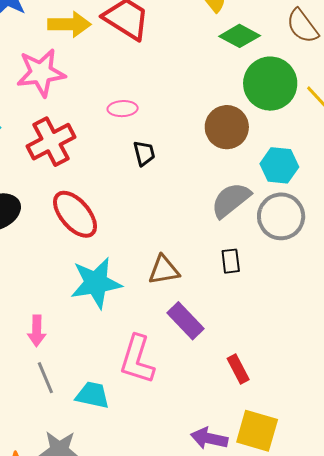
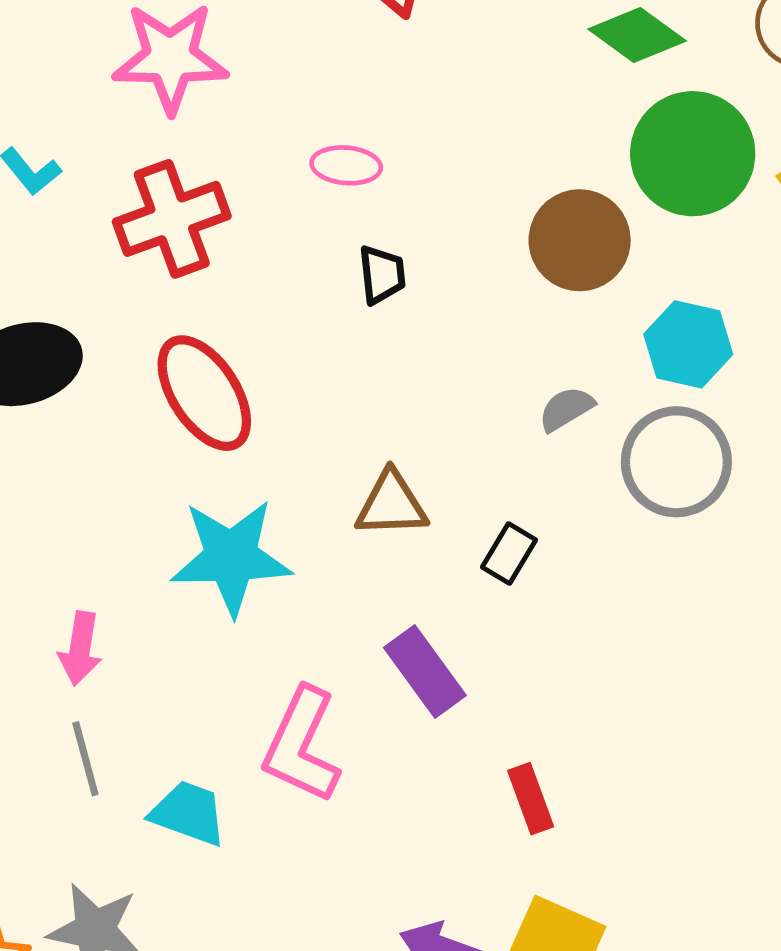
gray semicircle: (231, 200) -> (566, 409), size x0.6
black rectangle: (231, 261) -> (509, 554), moved, turned 30
brown triangle: (164, 270) -> (391, 504), moved

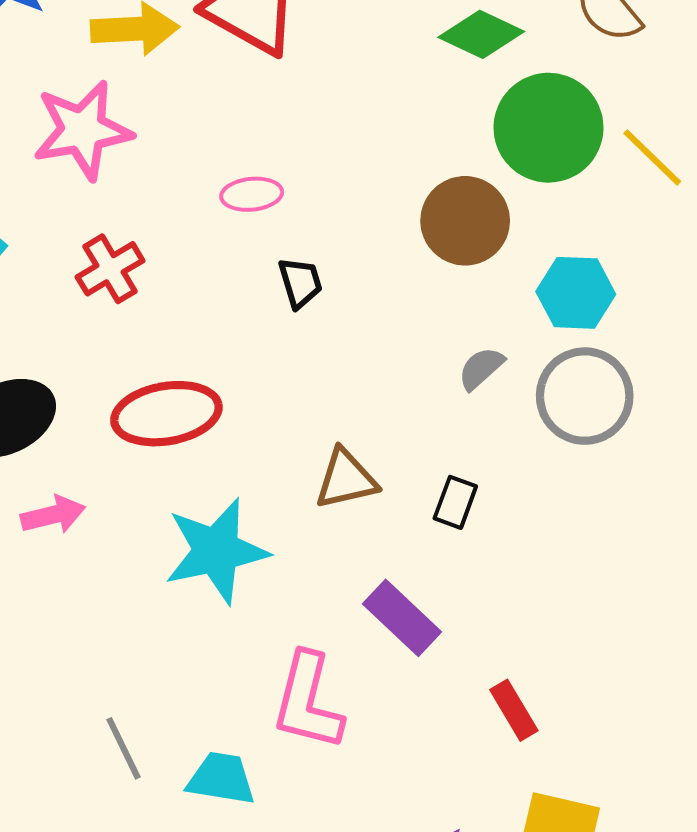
red cross: (172, 219) -> (110, 269), size x0.7
red ellipse: (204, 393) -> (166, 414), turned -56
pink arrow: (80, 649) -> (53, 515), moved, turned -102

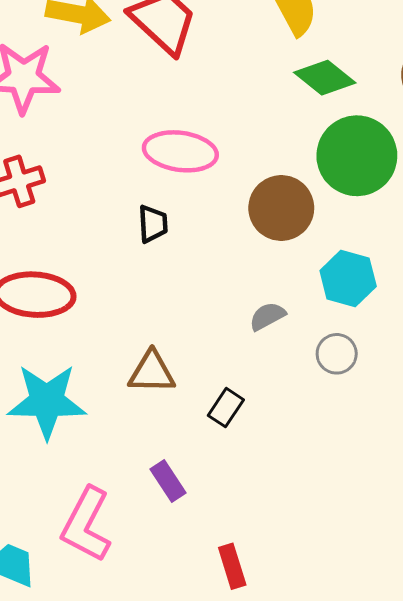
pink ellipse: (252, 194) -> (180, 151), moved, size x1.6
gray circle: (585, 396) -> (337, 354), size x0.6
purple rectangle: (402, 618) -> (168, 481), size x0.7

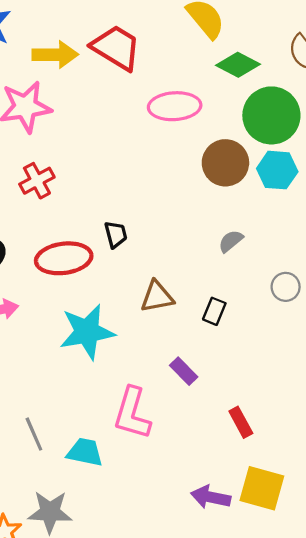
pink ellipse: (180, 151) -> (175, 106), moved
black trapezoid: (153, 224) -> (116, 234), moved
cyan hexagon: (348, 278) -> (277, 170), moved
gray circle: (337, 354) -> (286, 287), moved

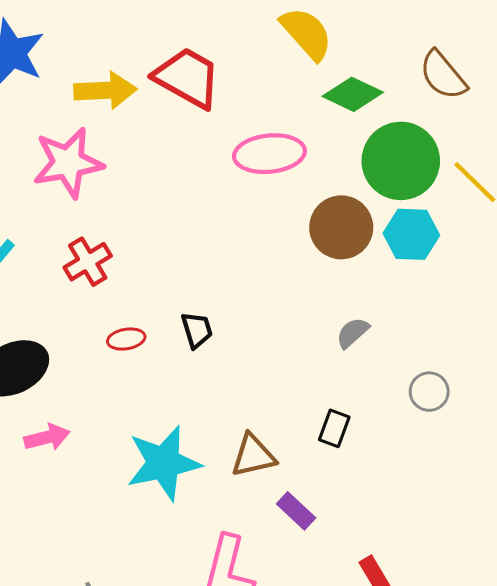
red ellipse: (64, 258) -> (126, 339), moved, size x0.5
brown triangle: (157, 297) -> (253, 456), moved

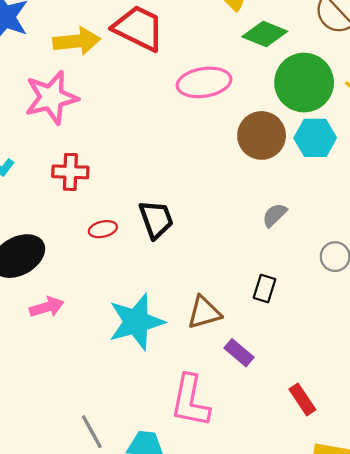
red cross: (88, 262) -> (70, 172), turned 36
black trapezoid: (197, 330) -> (156, 219), size x1.4

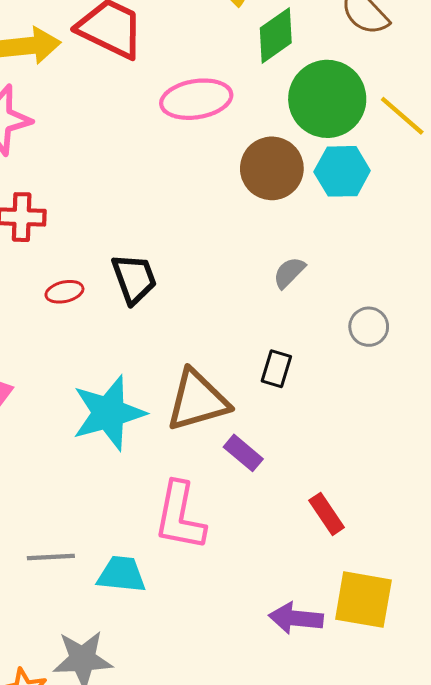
green diamond: (265, 34) -> (276, 35), turned -57
brown triangle: (204, 312) -> (197, 400), size x1.4
gray line: (92, 432) -> (51, 557), turned -64

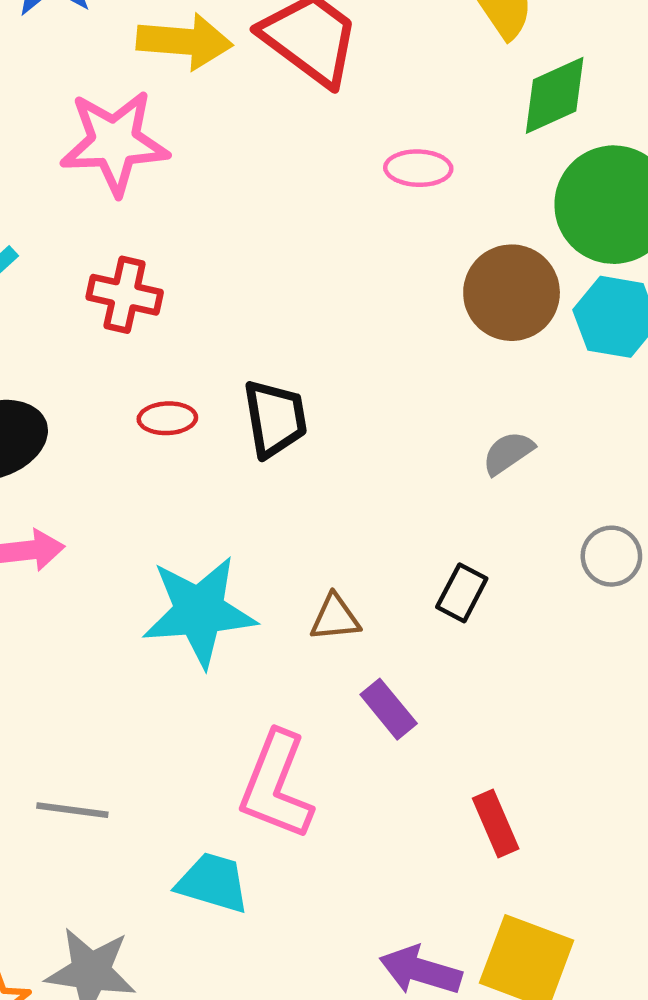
pink ellipse: (196, 99) -> (418, 168), size x0.6
brown triangle: (197, 400) -> (335, 618), size x0.5
cyan trapezoid: (121, 574) -> (213, 883), moved

